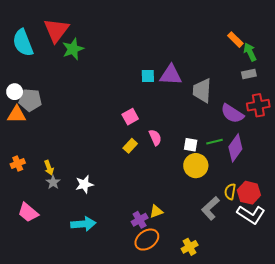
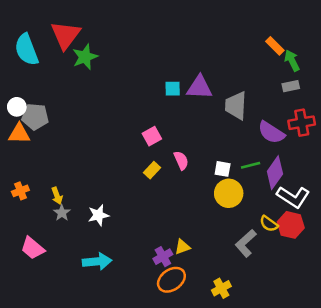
yellow semicircle: (230, 192) -> (269, 224), turned -63
white L-shape: (251, 215) -> (293, 197), moved

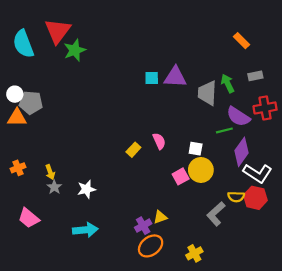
green arrow: (292, 61) -> (228, 83), moved
pink square: (152, 136) -> (181, 176), moved
green line: (251, 165) -> (224, 130), moved
yellow semicircle: (269, 224) -> (236, 197), turned -35

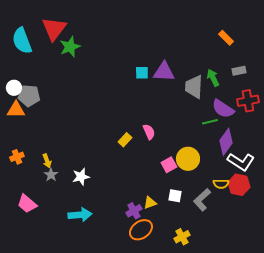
white square: (196, 149) -> (175, 196), moved

